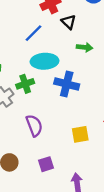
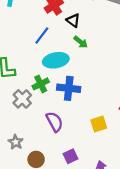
green arrow: (85, 47) -> (81, 42), moved, turned 40
blue cross: (67, 84) -> (69, 88), moved

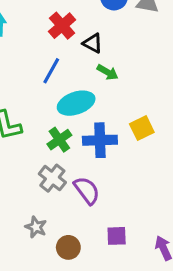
gray cross: (22, 99) -> (52, 178), moved
yellow square: (99, 124) -> (142, 128), moved
purple square: (71, 156) -> (117, 236), turned 32

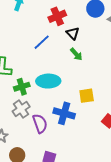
cyan ellipse: (76, 103) -> (48, 81), moved
green cross: (59, 140) -> (22, 87), moved
blue cross: (100, 140) -> (64, 113), moved

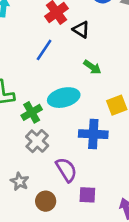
green arrow: (76, 54) -> (92, 67), moved
purple semicircle: (40, 123) -> (66, 170), moved

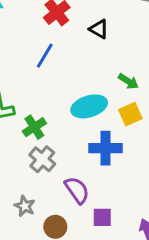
black triangle: (81, 30) -> (99, 29), moved
green arrow: (92, 67) -> (128, 81), moved
cyan ellipse: (64, 98) -> (89, 106), moved

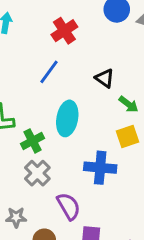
black triangle: (99, 29) -> (105, 78), moved
cyan ellipse: (89, 106) -> (67, 118), moved, turned -68
gray star: (25, 206) -> (16, 217), turned -30

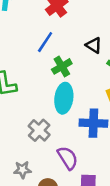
cyan ellipse: (67, 118) -> (64, 98), moved
green cross: (32, 141) -> (62, 66), moved

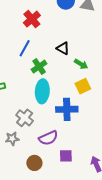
purple semicircle: (68, 158) -> (48, 138), turned 102
gray star: (22, 170) -> (12, 139), moved

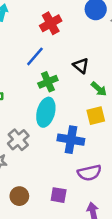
purple semicircle: (48, 138) -> (89, 173), moved

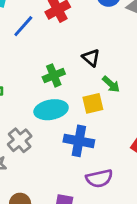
blue line: (35, 56) -> (23, 26), moved
cyan ellipse: (46, 112) -> (51, 110), turned 64
yellow square: (96, 116) -> (93, 103), moved

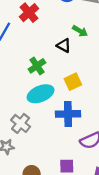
green arrow: (111, 84) -> (80, 31), moved

